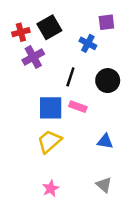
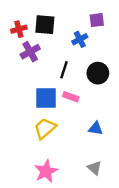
black square: (49, 27) -> (45, 25), turned 35
blue cross: (88, 43) -> (80, 39), turned 35
pink star: (51, 188) -> (46, 171), size x1.5

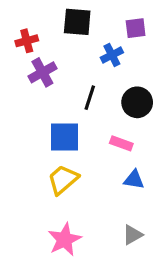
black square: (45, 25) -> (77, 22), moved
pink rectangle: (71, 97) -> (121, 143), moved
gray triangle: (94, 168) -> (132, 235), turned 49

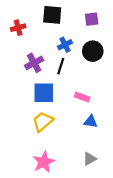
blue cross: (112, 55) -> (65, 45), moved
purple cross: (42, 72) -> (34, 63), moved
black circle: (137, 102) -> (93, 51), moved

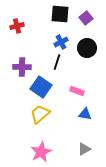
black square: (52, 15) -> (60, 14), moved
purple square: (92, 19) -> (86, 18), turned -32
purple cross: (34, 63) -> (22, 67), moved, turned 30
blue square: (44, 93) -> (41, 87), turned 35

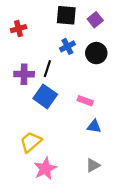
black line: (57, 62) -> (47, 69), moved
yellow trapezoid: (40, 114) -> (31, 142), moved

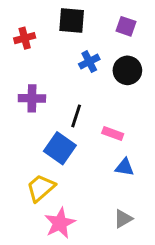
black square: (66, 15) -> (72, 20), moved
purple square: (95, 20) -> (126, 26), turned -32
black line: (47, 69) -> (76, 116), moved
blue square: (45, 96) -> (60, 148), moved

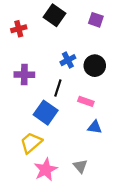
black square: (72, 20) -> (55, 15), turned 30
blue cross: (89, 62) -> (68, 60), moved
black circle: (127, 70) -> (95, 66), moved
gray triangle: (123, 219) -> (80, 166), moved, turned -40

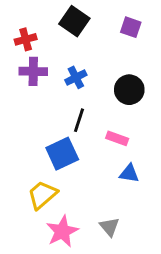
blue cross: (68, 60) -> (76, 77), moved
purple cross: (24, 75) -> (33, 71), moved
blue square: (46, 113) -> (62, 154), turned 30

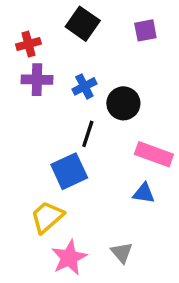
purple square: (131, 27) -> (145, 30), turned -30
black circle: (129, 90) -> (123, 103), moved
pink rectangle: (117, 138) -> (154, 154), moved, size x1.5

